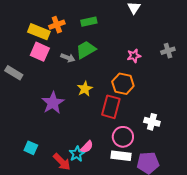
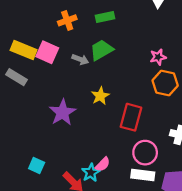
yellow rectangle: (39, 32) -> (24, 50), moved
orange hexagon: (123, 84) -> (165, 83), moved

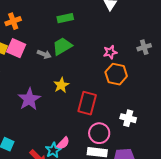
orange cross: (67, 20) -> (13, 21), moved

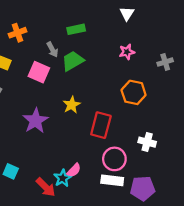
pink square: (16, 48) -> (39, 72), moved
pink star: (110, 52) -> (127, 52), moved
gray arrow: (44, 54) -> (52, 50), moved, turned 40

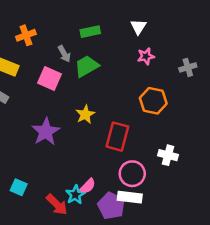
white triangle: (127, 14) -> (138, 27), moved
purple pentagon: (143, 188) -> (111, 206), moved, turned 30

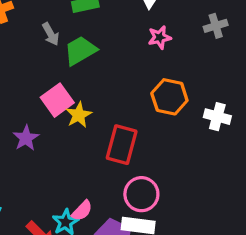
gray cross: (188, 67) -> (216, 26), moved
pink square: (49, 79) -> (57, 100), moved, turned 30
purple star: (46, 132) -> (26, 138), size x0.7
white cross: (168, 155) -> (217, 117), moved

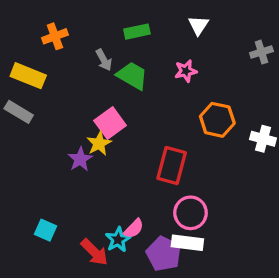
pink star: (160, 37) -> (186, 71), moved
green trapezoid: (80, 51) -> (132, 76), turned 60
yellow star: (79, 115) -> (99, 143), moved

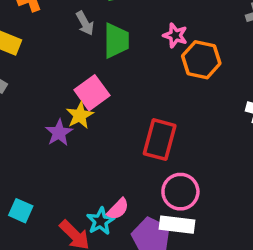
pink star: (186, 71) -> (175, 35), turned 30
green trapezoid: (132, 76) -> (116, 41), turned 60
orange hexagon: (217, 120) -> (201, 60), moved

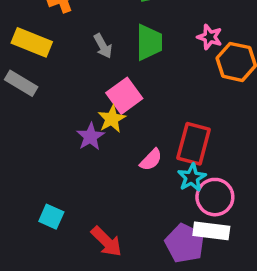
gray arrow: (85, 23) -> (103, 46), moved
pink semicircle: (118, 209) -> (151, 160), moved
cyan star: (101, 221) -> (192, 177), moved

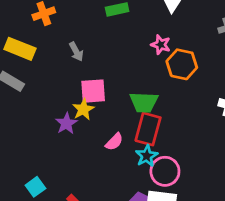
green trapezoid: (149, 42) -> (144, 102), moved, turned 92
pink square: (124, 96) -> (93, 91), turned 32
cyan square: (51, 217) -> (35, 187), turned 30

